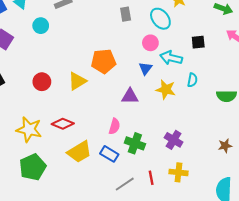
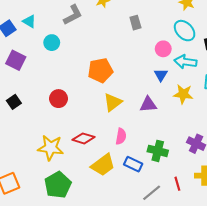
cyan ellipse: (160, 19) -> (185, 31), moved
orange pentagon: (103, 61) -> (100, 70), moved
yellow triangle: (77, 81) -> (113, 102), moved
pink semicircle: (114, 126) -> (121, 136), moved

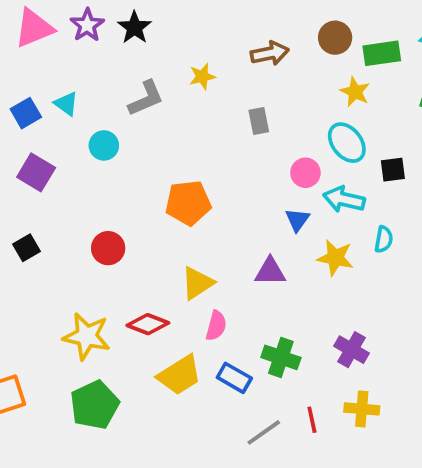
yellow triangle: (113, 102) -> (197, 283), moved

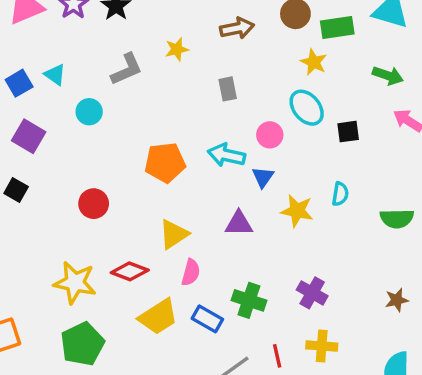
cyan arrow: (344, 199) -> (226, 155), moved
black square: (27, 248) -> (16, 190), moved, turned -30

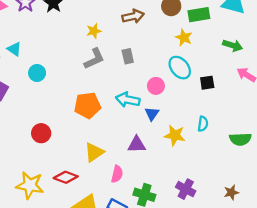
gray L-shape: (127, 69) -> (94, 59), moved
pink semicircle: (191, 272) -> (117, 174), moved
brown star: (397, 300) -> (231, 192), moved

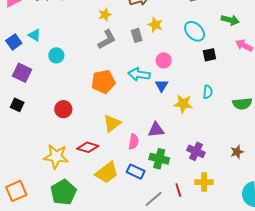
yellow star: (184, 38) -> (155, 25), moved
cyan ellipse: (180, 68) -> (195, 31), moved
purple triangle: (137, 144) -> (156, 130), moved

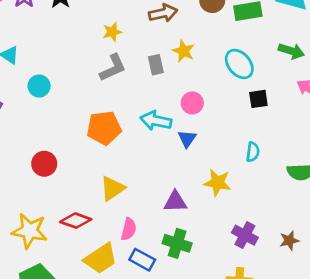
yellow star: (183, 104) -> (217, 183), moved
pink semicircle: (134, 142) -> (129, 229), moved
purple cross: (196, 151) -> (245, 235), moved

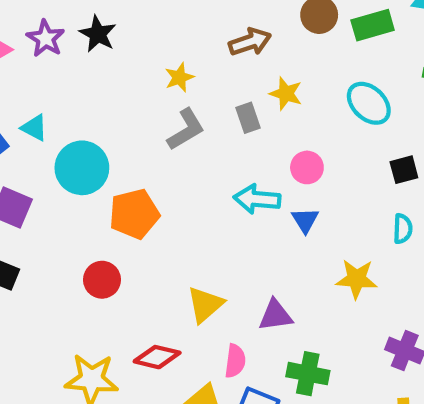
cyan circle: (39, 86) -> (82, 168), size x1.6
black square: (258, 99) -> (404, 170), moved
orange pentagon: (104, 128) -> (134, 214), moved
purple triangle: (175, 202) -> (275, 315), moved

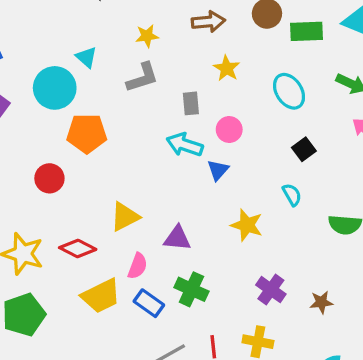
gray rectangle: (248, 118) -> (191, 103), moved
cyan triangle: (34, 128) -> (86, 57), moved
black square: (404, 170) -> (304, 149), turned -35
cyan semicircle: (403, 229) -> (292, 195), turned -45

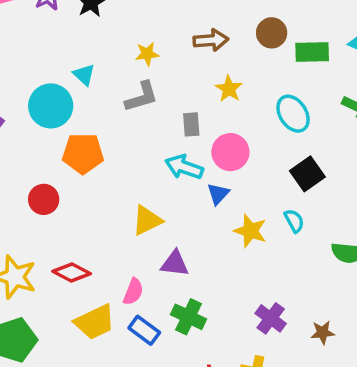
pink circle: (229, 130) -> (230, 152), size x1.4
black square: (304, 149) -> (307, 174), size x1.4
yellow triangle: (125, 217) -> (147, 220), moved
yellow star: (247, 225) -> (250, 231), moved

